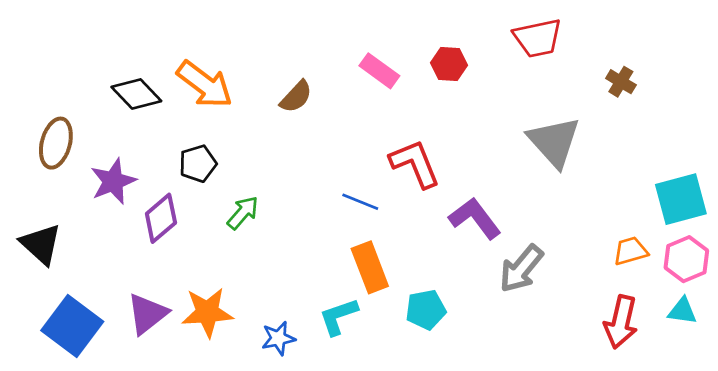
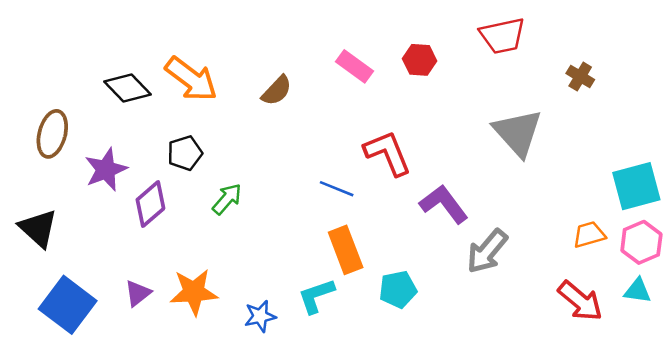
purple triangle: (147, 314) -> (138, 293), size x0.7
red arrow: (621, 322) -> (580, 301), turned -63

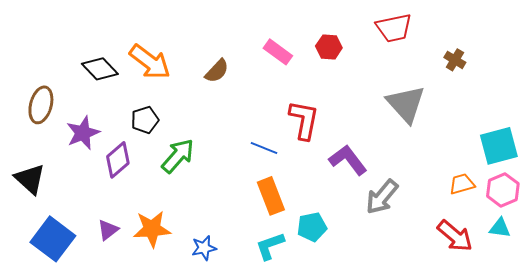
red L-shape: (388, 153) -> (304, 120), turned 33
green arrow: (227, 199) -> (178, 156), size x1.4
cyan L-shape: (316, 296) -> (270, 246), moved

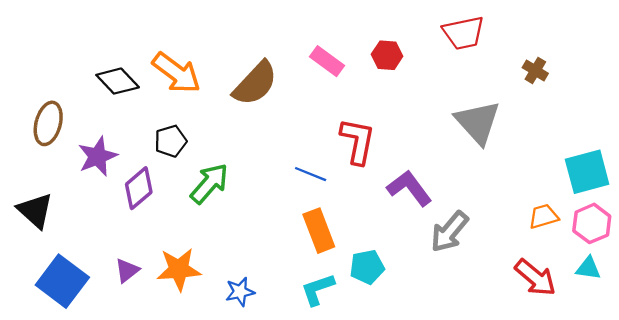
brown semicircle: (217, 71) -> (255, 83), size x1.6

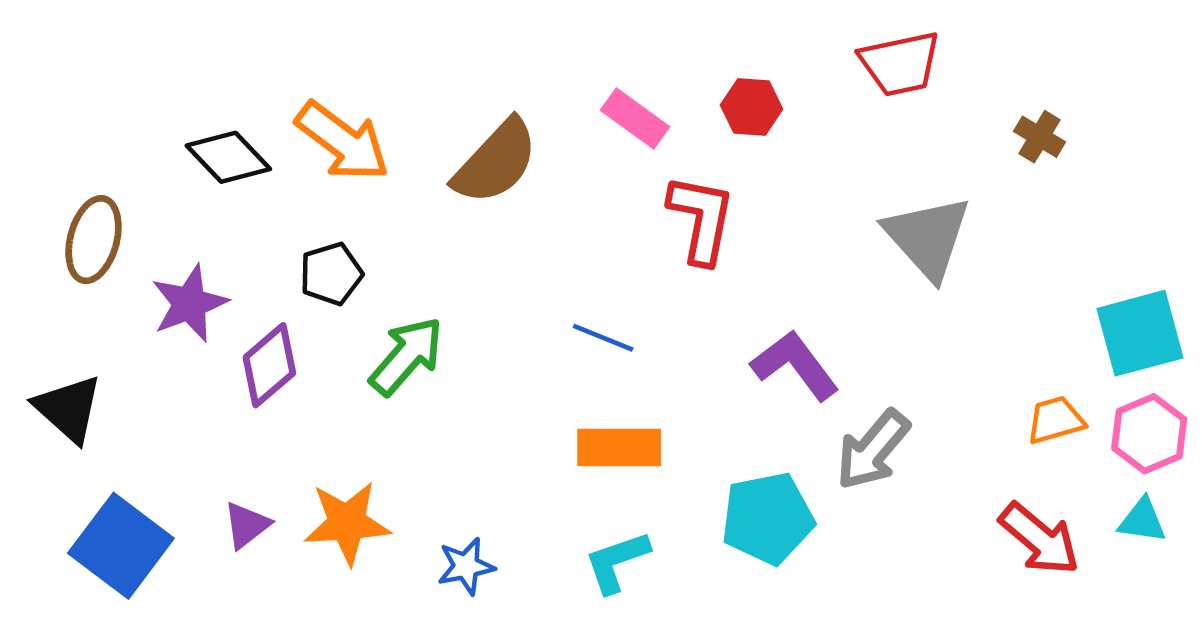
red L-shape: (358, 141) -> (701, 219), moved
orange rectangle: (319, 231) -> (619, 447), turned -69
cyan pentagon: (367, 267) -> (768, 518), moved, size x1.4

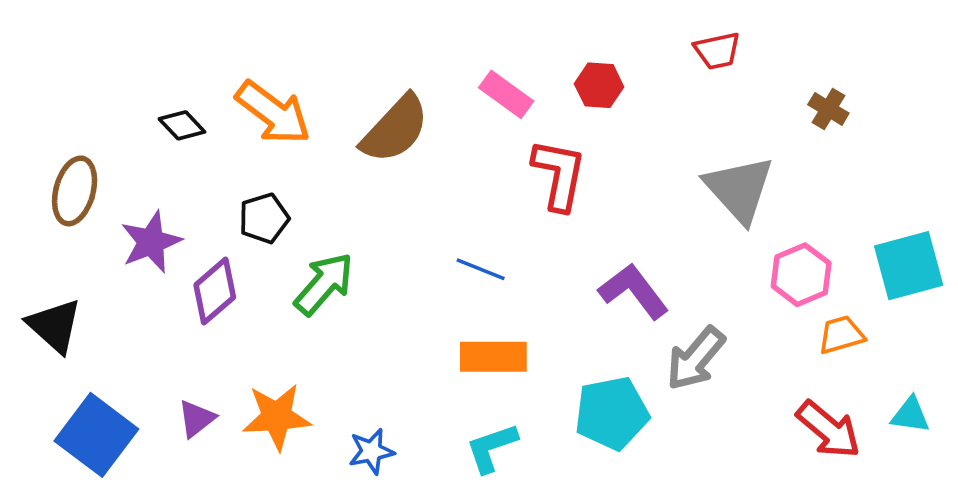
red trapezoid: (900, 64) -> (717, 51), size x0.7
black diamond: (228, 157) -> (182, 125), size x0.7
pink hexagon: (1149, 434) -> (801, 275), moved

